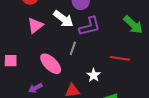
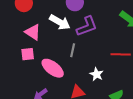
pink triangle: (35, 25) -> (33, 32), turned -42
pink square: (11, 61) -> (28, 54), moved

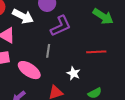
white arrow: (60, 22) -> (23, 16), moved

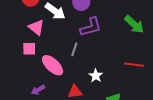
red line: (96, 52) -> (134, 65), moved

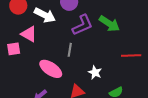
green arrow: (134, 24) -> (109, 24), moved
pink square: (29, 49) -> (14, 49), moved

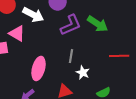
gray line: (70, 50) -> (71, 56), moved
pink ellipse: (51, 69) -> (39, 68), turned 70

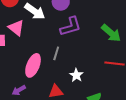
green arrow: (98, 24) -> (111, 33), moved
gray line: (71, 56) -> (56, 53), moved

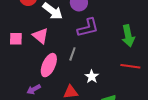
pink triangle: (16, 28) -> (40, 36), moved
green arrow: (111, 33) -> (128, 36), turned 35

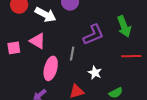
purple L-shape: (88, 28) -> (93, 35), moved

